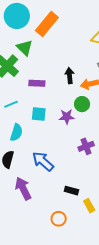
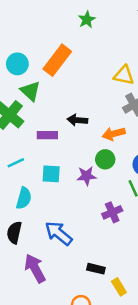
cyan circle: (17, 16) -> (17, 64), moved, size x0.7
black arrow: (70, 76) -> (77, 120), moved, turned -77

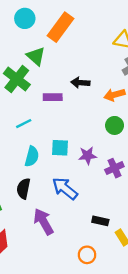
cyan circle: (17, 64) -> (25, 18), moved
green circle: (105, 159) -> (115, 125), moved
cyan square: (51, 174) -> (60, 148), moved
purple star: (87, 176) -> (87, 156), moved

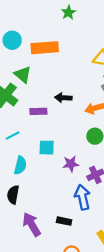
orange rectangle: (60, 27) -> (45, 48), turned 50
cyan square: (60, 148) -> (47, 148), moved
blue arrow: (65, 188) -> (83, 197), moved, turned 40
black rectangle: (100, 221) -> (64, 221), moved

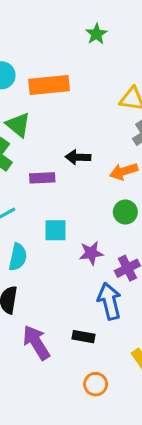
green star: (68, 13) -> (96, 34), moved

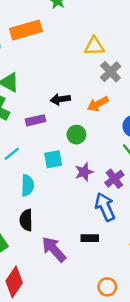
orange rectangle: (49, 85) -> (26, 30), moved
green circle: (125, 212) -> (76, 135), moved
orange circle: (96, 384) -> (107, 287), moved

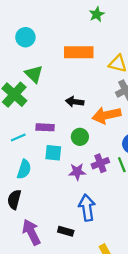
orange rectangle: (26, 30) -> (79, 52), moved
orange arrow: (98, 104) -> (106, 115), size x1.4
purple rectangle: (35, 120) -> (45, 127), moved
purple cross: (114, 179) -> (100, 163), moved

